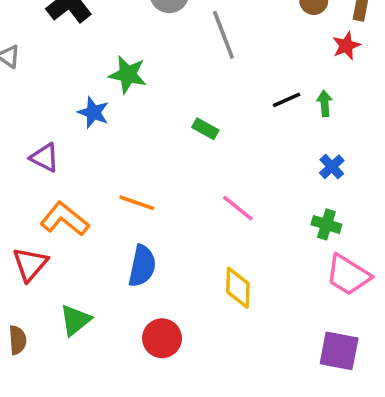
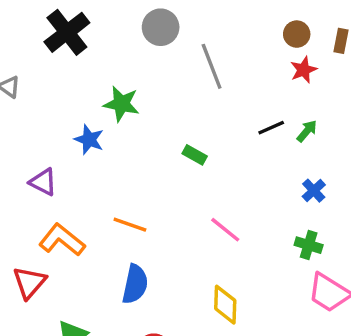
red star: (346, 46) -> (303, 70), moved
green arrow: (325, 103) -> (307, 131), turned 45

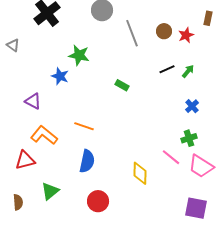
brown circle: (297, 34) -> (164, 31), moved
pink line: (225, 230) -> (171, 157), moved
green cross: (309, 245) -> (189, 138), turned -35
red triangle: (30, 282) -> (25, 160), turned 35

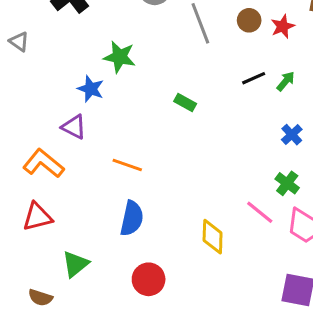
purple triangle: (33, 101) -> (74, 127), moved
orange L-shape: (44, 135) -> (43, 163), moved
green cross: (189, 138) -> (287, 183), turned -35
brown semicircle: (18, 202) -> (40, 298), moved, turned 112

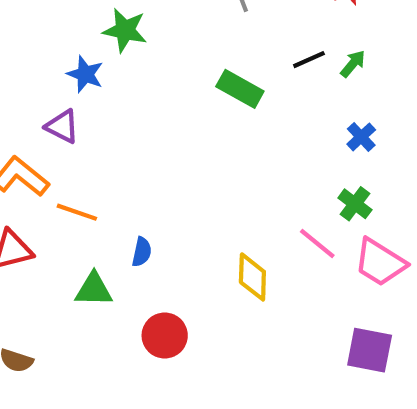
green rectangle: (185, 103) -> (240, 89), moved, size x1.5
orange line: (127, 165) -> (77, 212), moved
blue semicircle: (132, 218) -> (142, 252), size x0.6
green triangle: (75, 264) -> (94, 290), moved, turned 40

